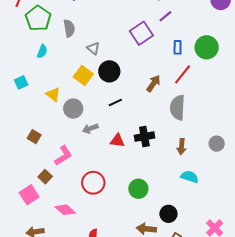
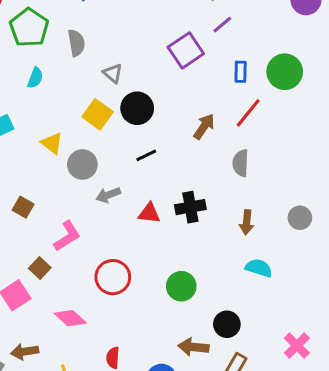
gray semicircle: (178, 108) -> (241, 163), size x0.7

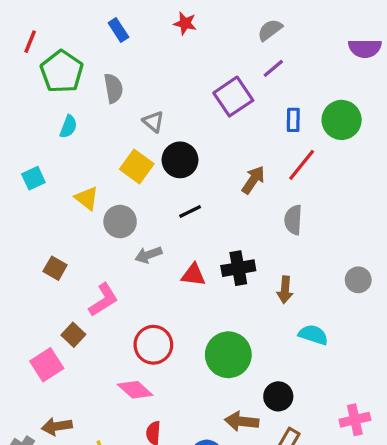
brown arrow: (247, 222) -> (285, 290), moved
green circle: (181, 286) -> (228, 355), size x1.4
pink diamond: (70, 318) -> (135, 390), moved
pink cross: (297, 346) -> (355, 420), turned 32

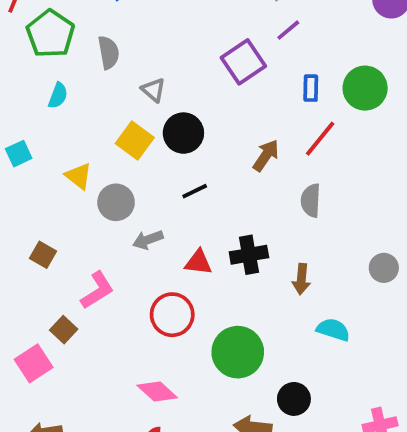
red circle: (153, 345) -> (172, 315), moved
pink diamond: (135, 390) -> (157, 391), moved

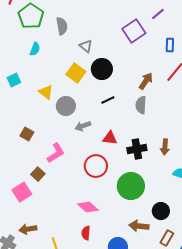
gray semicircle: (311, 200) -> (141, 105), moved
black cross: (249, 255) -> (137, 149), moved

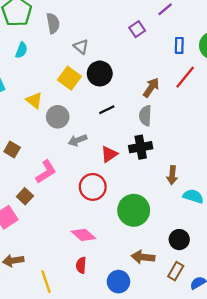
purple square: (134, 31) -> (137, 29), size x0.6
red triangle: (110, 138) -> (109, 154), turned -42
brown arrow: (165, 147) -> (172, 175), moved
black cross: (137, 149) -> (141, 147), moved
black circle: (161, 211) -> (179, 240), moved

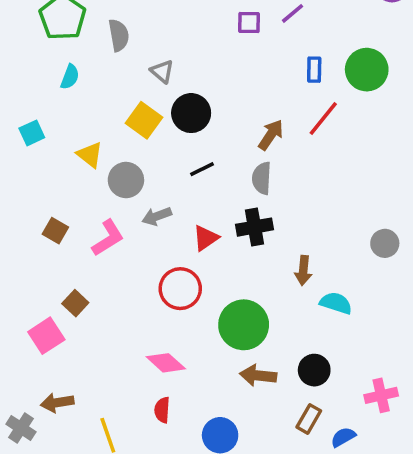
purple square: (137, 29) -> (249, 23), moved, turned 35
pink L-shape: (46, 172) -> (108, 238), moved
brown arrow: (143, 257) -> (258, 376), moved

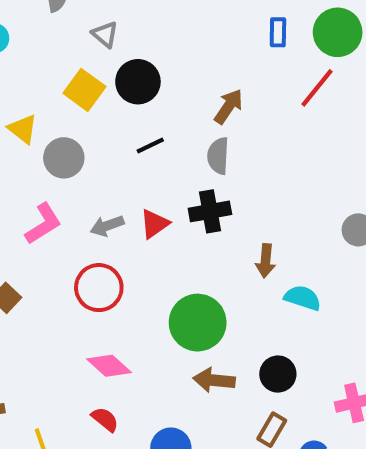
red line: (323, 118) -> (317, 88), moved
gray arrow: (157, 216) -> (107, 226), moved
red circle: (180, 289) -> (99, 288), moved
red semicircle: (162, 410) -> (105, 419), turned 125

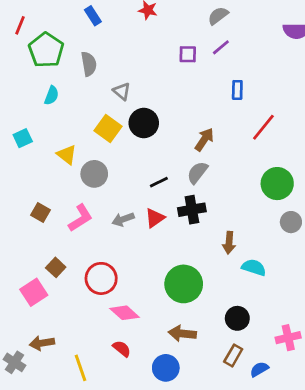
green circle: (338, 32) -> (277, 184), moved
black line: (150, 146) -> (159, 182), moved
gray semicircle: (218, 156) -> (197, 173), turned 35
red circle: (99, 288) -> (101, 278), moved
brown arrow: (214, 380) -> (182, 333), moved

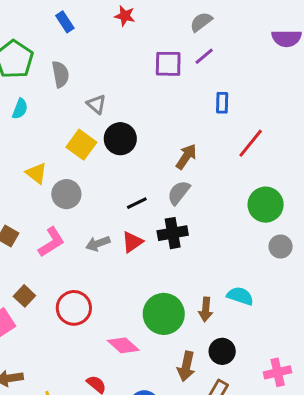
purple square: (188, 54) -> (168, 64), size x1.4
brown arrow: (229, 243) -> (206, 309), moved
pink diamond: (125, 313) -> (123, 345), moved
brown arrow: (182, 333) -> (186, 366), moved, turned -84

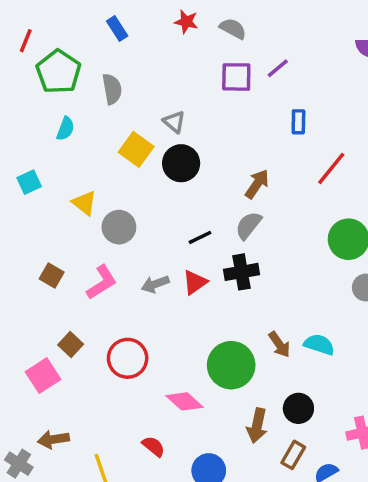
gray semicircle: (201, 22) -> (233, 29), moved, turned 65
gray triangle: (96, 104) -> (174, 122), moved
yellow square: (81, 145) -> (136, 149), moved
brown arrow: (206, 309) -> (279, 344), moved, turned -40

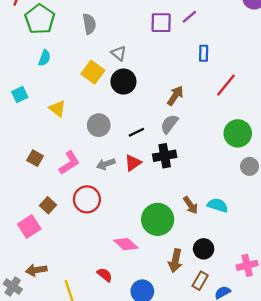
gray semicircle: (112, 89) -> (89, 24), moved
gray circle: (119, 227) -> (99, 125), moved
red circle: (128, 358) -> (87, 199), moved

